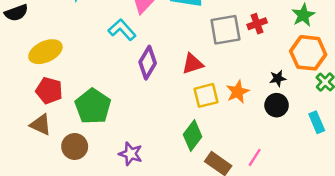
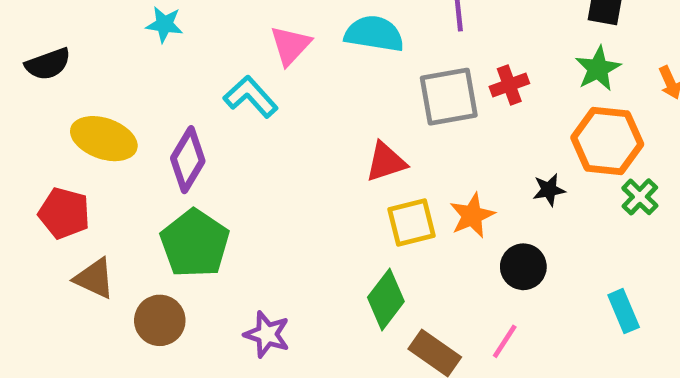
yellow ellipse: (45, 52) -> (104, 139), turned 44
purple diamond: (148, 63) -> (188, 160), moved
red pentagon: (49, 91) -> (64, 213), moved
black circle: (277, 105) -> (523, 267), moved
cyan rectangle: (317, 122) -> (624, 311), moved

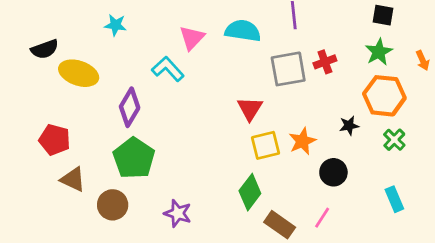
yellow ellipse: (104, 139) -> (79, 73), moved
red triangle: (386, 162) -> (250, 109), turned -40
green cross: (640, 197) -> (394, 140), moved

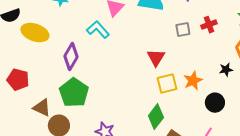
gray square: (288, 69) -> (183, 30), size x0.6
brown triangle: (73, 179) -> (42, 108), moved

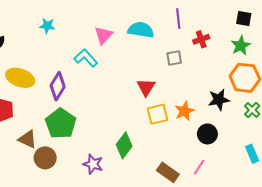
red cross: (209, 25) -> (201, 39), moved
yellow ellipse: (35, 33) -> (20, 78), moved
black star: (226, 70) -> (219, 100), size x1.5
green diamond: (156, 117) -> (124, 145), moved

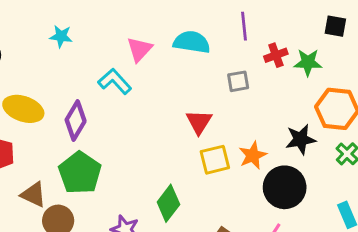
green star: (241, 46) -> (308, 62), moved, turned 30
black circle: (207, 134) -> (285, 187), size x1.5

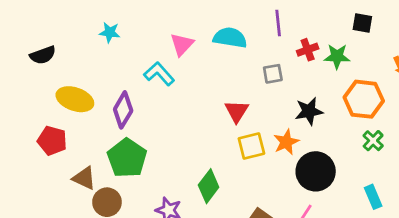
black star: (301, 139) -> (309, 111), moved

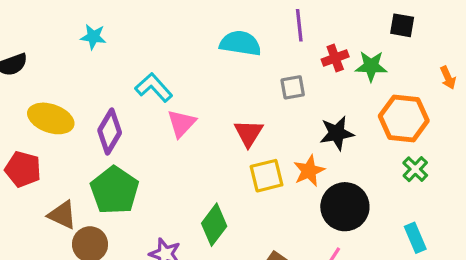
pink triangle: (182, 44) -> (182, 123), moved

